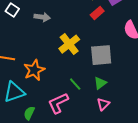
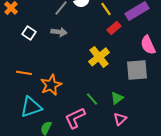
white square: (12, 10) -> (29, 33), moved
yellow cross: (69, 44) -> (99, 57), moved
gray square: (101, 55) -> (137, 70), moved

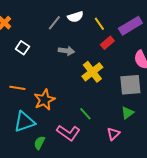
gray arrow: (59, 32) -> (66, 51), moved
green triangle: (117, 98) -> (127, 113), moved
pink L-shape: (75, 118) -> (68, 133), turned -120

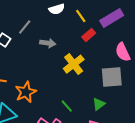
gray line: (54, 23) -> (25, 27), moved
green triangle: (127, 113) -> (99, 104), moved

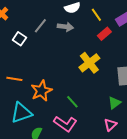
gray arrow: (48, 43) -> (65, 27), moved
green line: (67, 106) -> (72, 102), moved

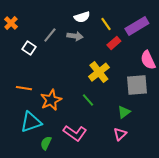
green line: (72, 102) -> (88, 100), moved

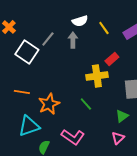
gray arrow: (75, 36) -> (73, 40), turned -98
red rectangle: (114, 43) -> (112, 59), moved
white square: (29, 48) -> (27, 52), size x1.6
yellow cross: (99, 72) -> (97, 76), turned 30

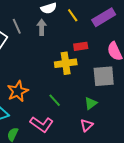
gray line: (48, 39) -> (17, 26), turned -63
red rectangle: (112, 59) -> (81, 46), turned 32
green line: (86, 104) -> (55, 100), moved

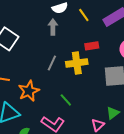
gray line: (17, 26) -> (52, 63), moved, turned 49
green triangle: (91, 103) -> (113, 113), moved

